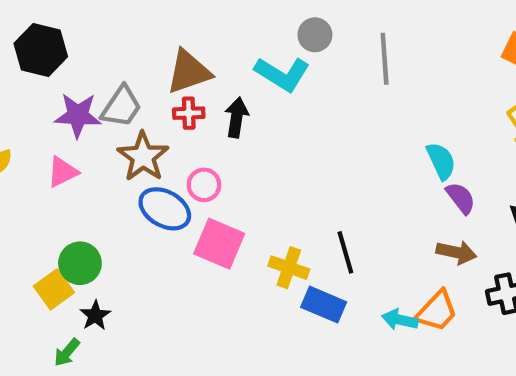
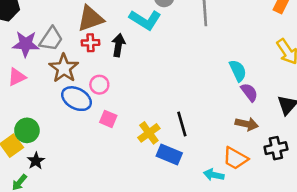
pink square: (219, 244) -> (108, 119), size x0.6
yellow cross: (289, 268) -> (149, 133), turned 35
orange trapezoid: (437, 311) -> (235, 158), turned 76
cyan arrow: (400, 320) -> (214, 175), moved

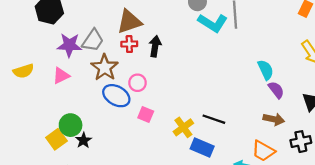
cyan L-shape: (145, 20) -> (213, 23), moved
black line: (182, 124) -> (214, 119), turned -55
black star: (36, 161) -> (83, 140), moved

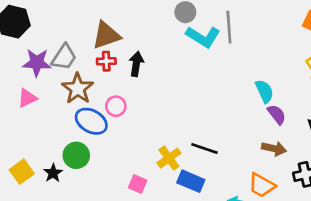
pink square: (146, 114) -> (138, 184), moved
green circle: (71, 125) -> (76, 155), moved

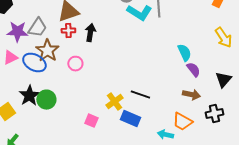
blue ellipse: (91, 121) -> (34, 63), moved
black star: (53, 173) -> (29, 96), moved, size x1.5

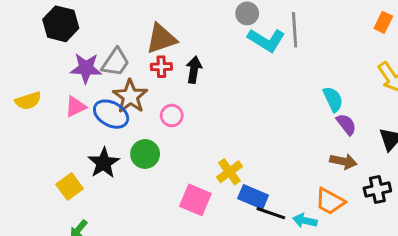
black line: (140, 95) -> (271, 213), moved
green circle: (46, 100) -> (145, 154), moved
pink square: (91, 121) -> (195, 200), size x1.5

